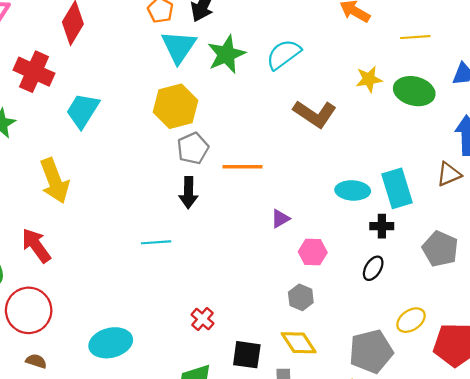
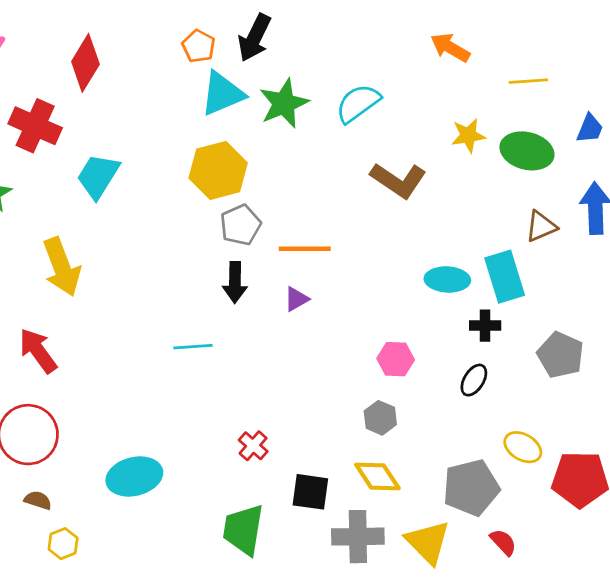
cyan triangle: (179, 47) -> (222, 94), turned 33
brown triangle: (449, 174) -> (541, 226), moved
purple triangle: (280, 219) -> (296, 299), moved
yellow ellipse: (411, 320) -> (523, 447), turned 64

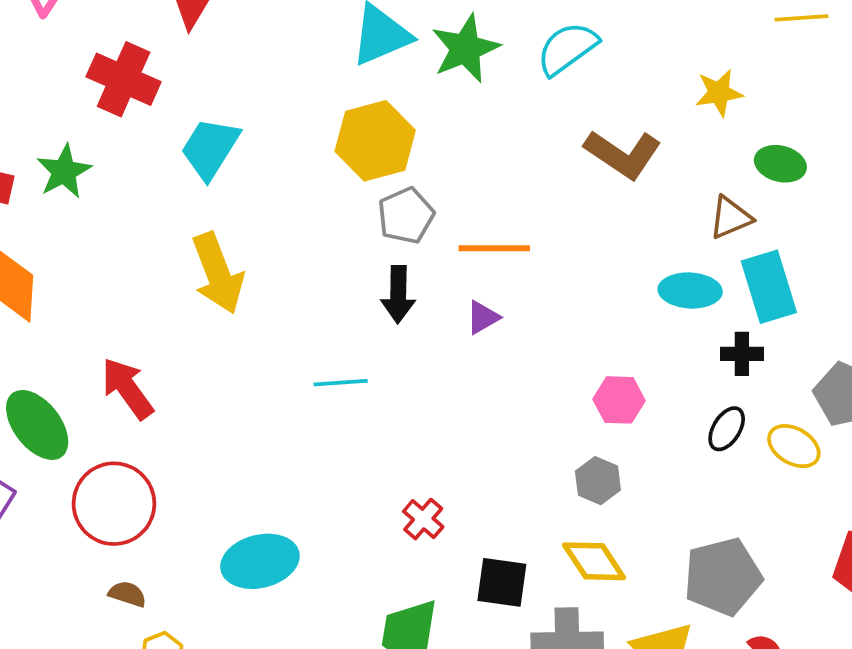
green ellipse: (527, 151) -> (780, 164), moved, size x0.7
brown triangle: (541, 226) -> (730, 218), moved
yellow arrow: (62, 267) -> (218, 273), moved
yellow ellipse: (523, 447) -> (794, 446), moved

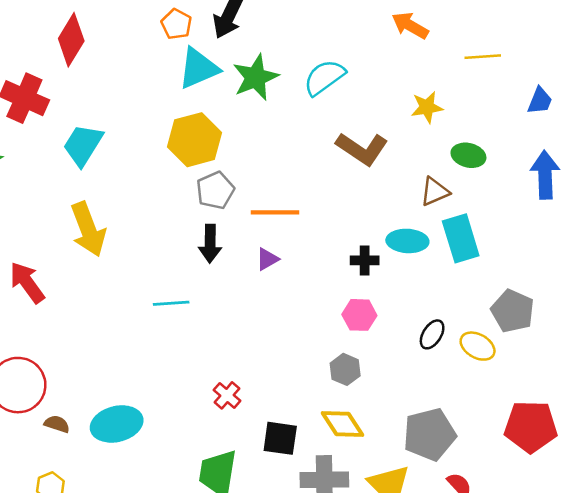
black cross: (742, 354) -> (365, 260), moved
red arrow: (127, 388) -> (27, 282), moved
brown semicircle: (127, 594) -> (57, 424), moved

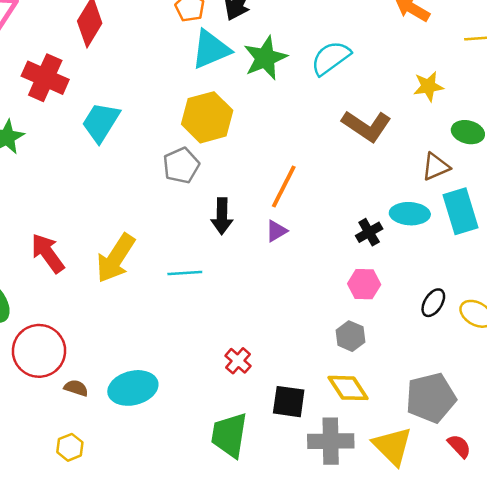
gray pentagon: (215, 190) -> (181, 165), moved
orange line: (275, 212) -> (284, 186), turned -63
yellow arrow: (88, 229) -> (116, 258), moved, turned 54
black cross: (365, 260) -> (369, 232), turned -30

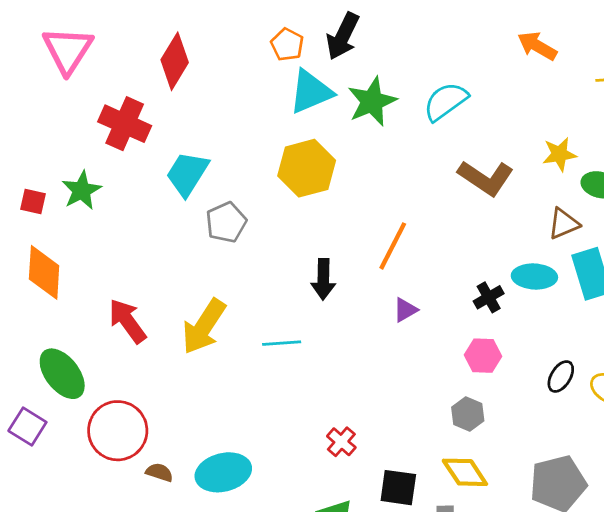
yellow star: (428, 86) -> (559, 154), moved
gray pentagon: (181, 165) -> (226, 222), moved
purple triangle: (276, 231) -> (405, 310), moved

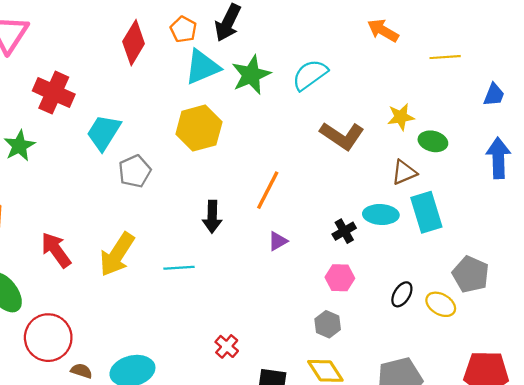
red diamond: (175, 61) -> (134, 43), moved

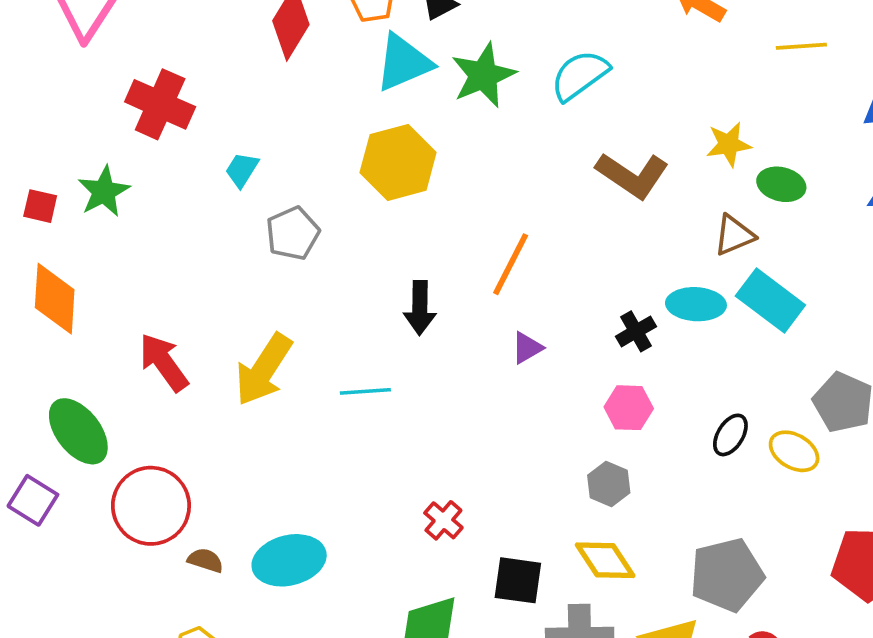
cyan trapezoid: (104, 132) -> (242, 170), size x0.6
cyan rectangle: (426, 212) -> (770, 301), turned -36

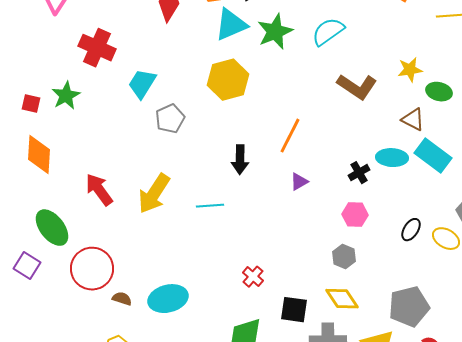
cyan trapezoid: (242, 170) -> (142, 84), size x1.5
brown triangle: (734, 235) -> (413, 120), turned 50

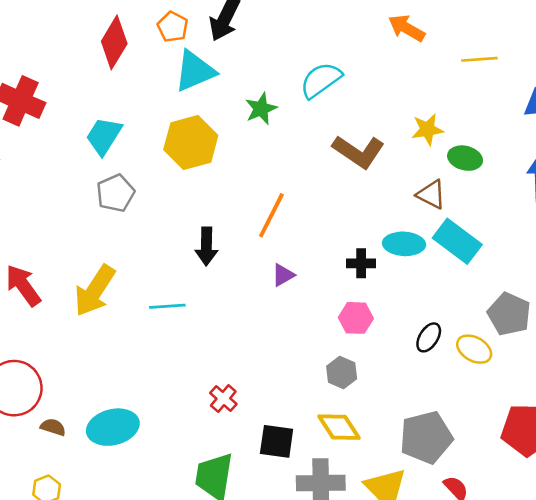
green star: (275, 32) -> (261, 109), moved, size x0.7
cyan trapezoid: (142, 84) -> (104, 136), moved
black cross: (359, 173) -> (361, 263), turned 30

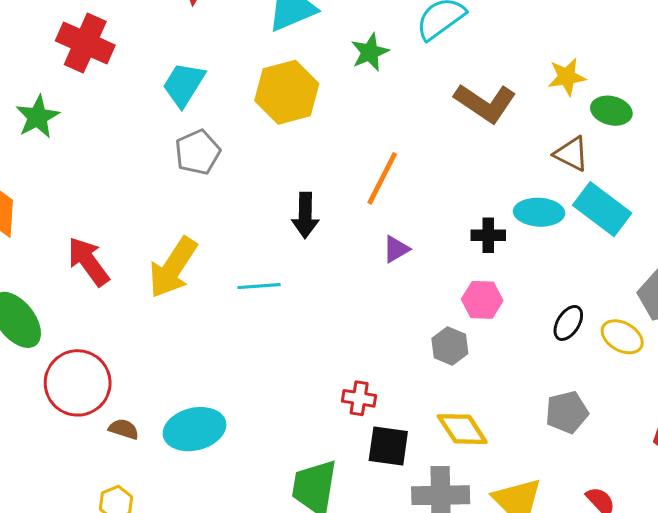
gray hexagon: (342, 373) -> (450, 346), moved
red cross: (223, 399) -> (359, 398), moved, turned -32
gray pentagon: (426, 437) -> (567, 412), moved, size x0.7

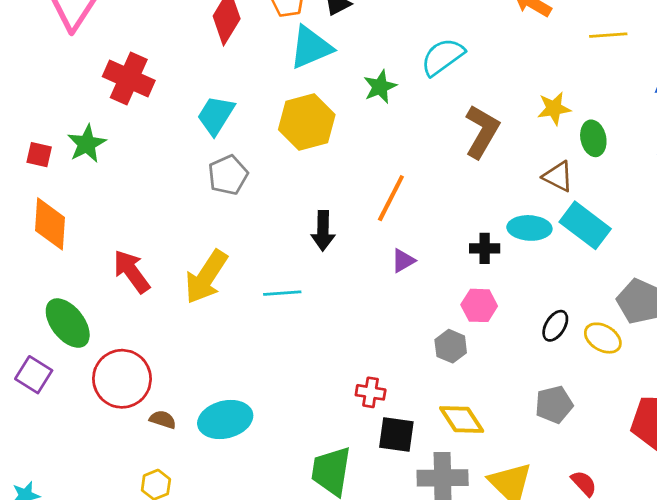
brown L-shape: (485, 103) -> (482, 132), turned -94
green ellipse: (611, 111) -> (593, 138), turned 64

